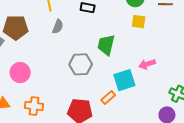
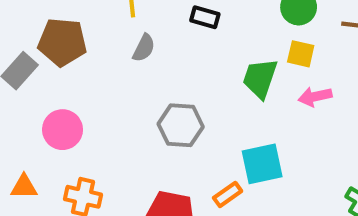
green trapezoid: (106, 45) -> (260, 78), moved
pink arrow: (147, 64) -> (315, 97), moved

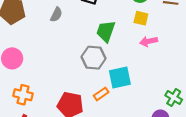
green trapezoid: (260, 78) -> (106, 31), moved
gray hexagon: (181, 125) -> (94, 58), moved

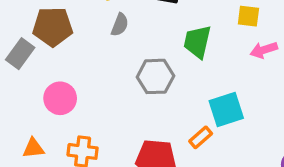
gray hexagon: (94, 58) -> (155, 76), moved

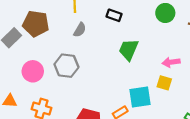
yellow square: (248, 16) -> (164, 83), moved
gray hexagon: (155, 76) -> (66, 66), moved

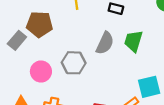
gray semicircle: (80, 30) -> (105, 43), moved, size x1.5

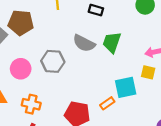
gray semicircle: (105, 43) -> (84, 43), turned 90

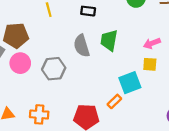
gray semicircle: (84, 43) -> (82, 46), turned 55
pink circle: (21, 69) -> (20, 63), moved

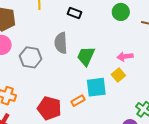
green trapezoid: (109, 40) -> (86, 56), moved
yellow square: (150, 64) -> (118, 75), turned 32

